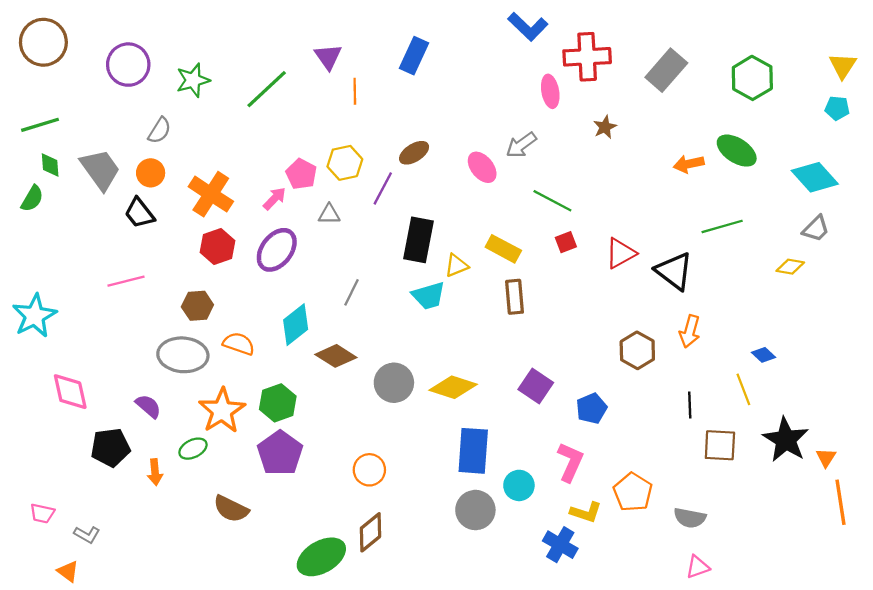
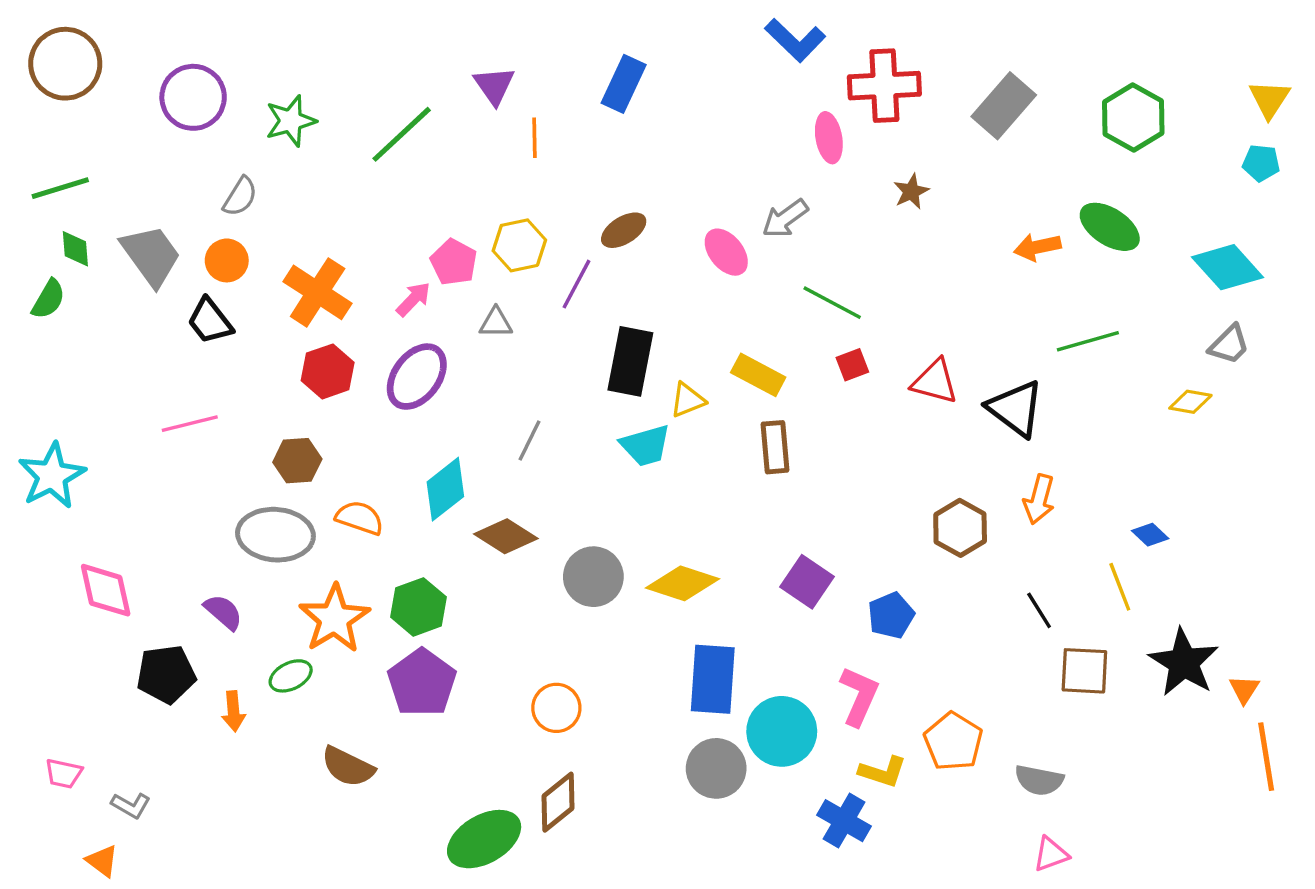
red triangle: (621, 253) -> (935, 382), turned 44
black line: (690, 405) -> (1039, 610), turned -30
cyan circle: (519, 485) -> (782, 731), size x1.5

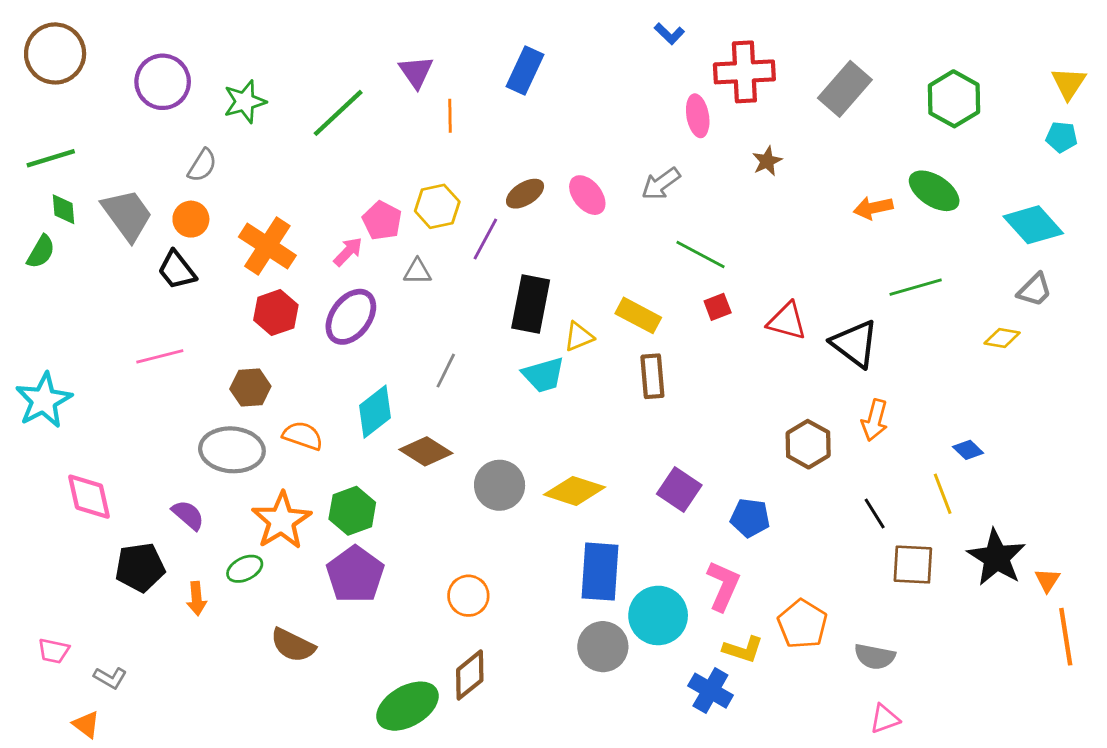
blue L-shape: (795, 40) -> (669, 34), size x0.6
pink ellipse: (726, 252) -> (587, 195), moved
blue pentagon: (891, 615) -> (750, 518), turned 30

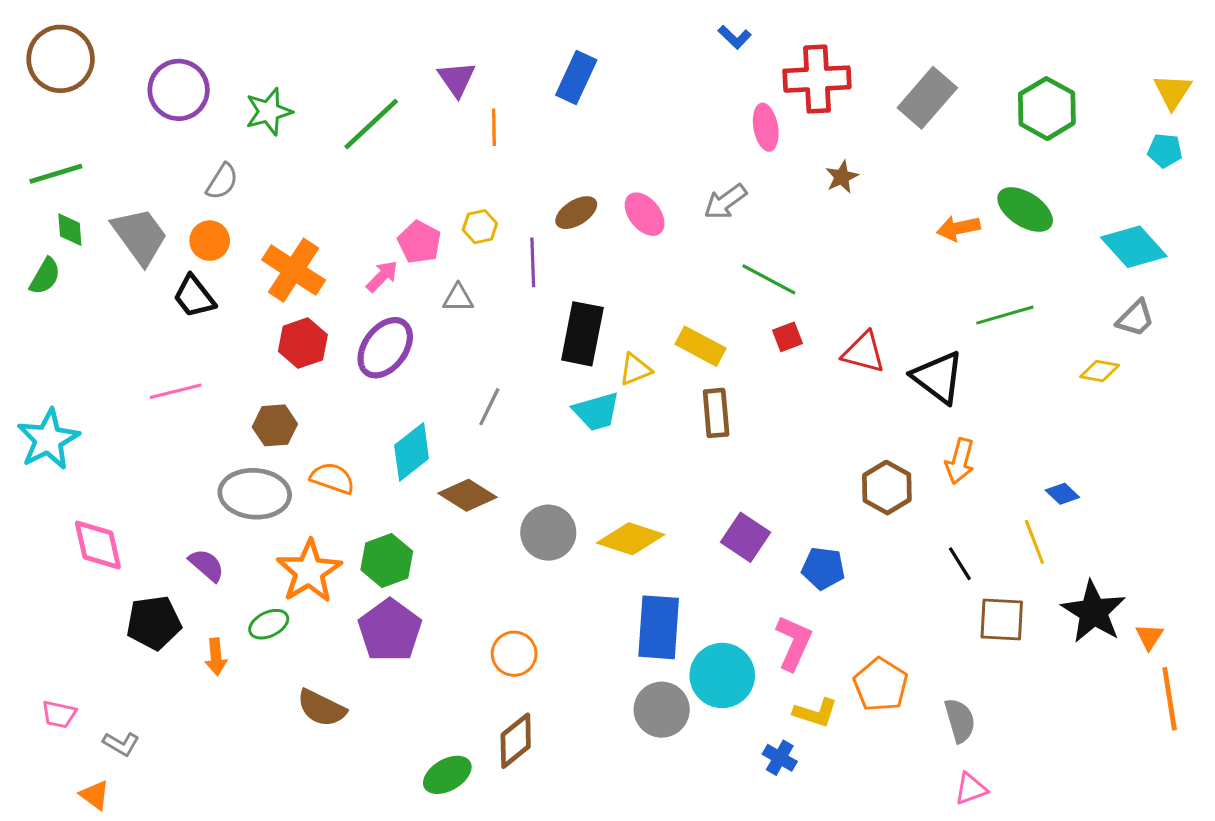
yellow hexagon: (437, 206) -> (480, 227), size x0.7
purple line: (485, 239) -> (533, 262), turned -30
gray semicircle: (875, 657) -> (960, 721), turned -117
blue cross: (710, 691) -> (780, 758), size x0.7
green ellipse: (408, 706) -> (447, 775), size x0.7

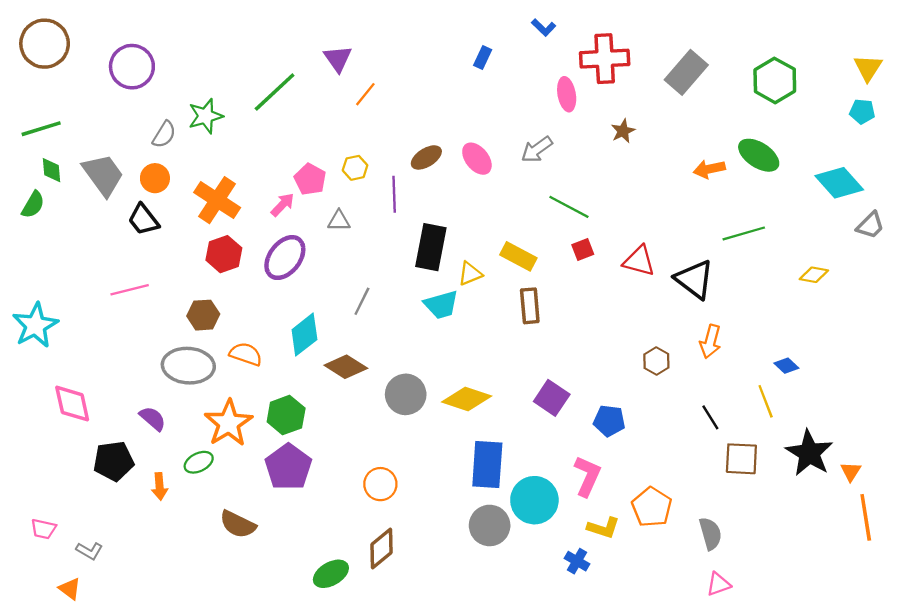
blue rectangle: (576, 77) -> (483, 57), moved, size x0.6
green star: (269, 112) -> (206, 116), moved
orange line: (494, 127) -> (365, 94), turned 40
gray trapezoid: (1135, 318) -> (870, 225), moved
brown hexagon: (887, 488) -> (656, 361), size x0.7

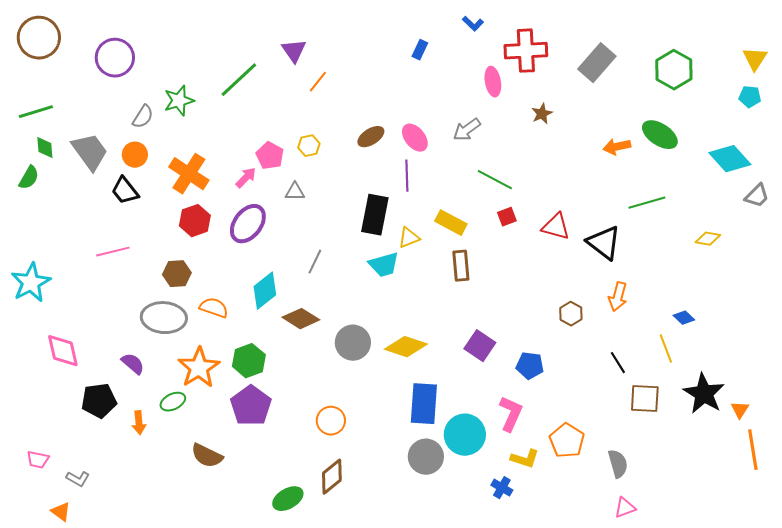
purple line: (394, 194) -> (407, 176), moved

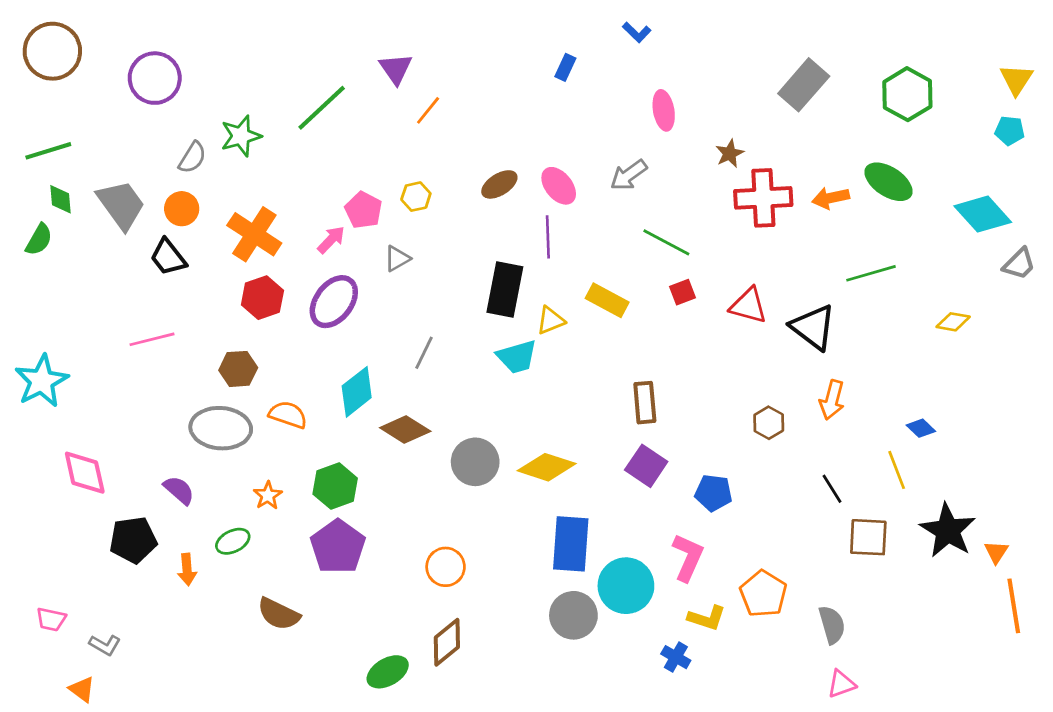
red cross: (526, 51) -> (763, 198), moved
gray triangle: (295, 192) -> (397, 259), turned -30
brown rectangle: (461, 266) -> (645, 403), moved
orange star: (199, 368) -> (268, 495), size x0.5

